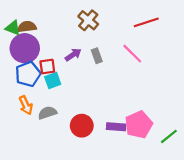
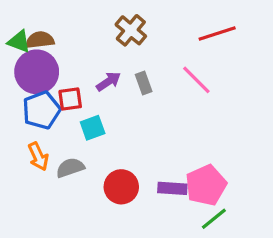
cyan square: (53, 81) -> (93, 128), moved
green line: (169, 136) -> (214, 219), moved

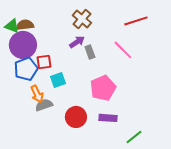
purple arrow: (108, 81) -> (77, 42), moved
orange arrow: (38, 156) -> (37, 94), moved
pink pentagon: (206, 185) -> (103, 88), moved

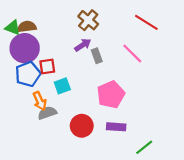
red line: (136, 21) -> (146, 22), turned 50

